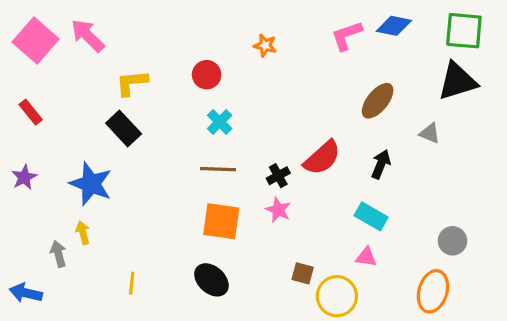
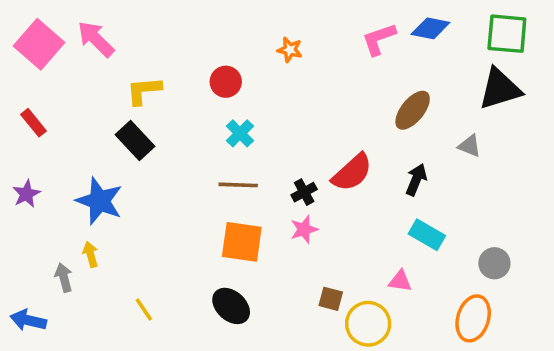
pink star: (278, 210) -> (304, 229), turned 30
cyan rectangle: (371, 216) -> (427, 235), moved
yellow line: (132, 283) -> (144, 310), turned -40

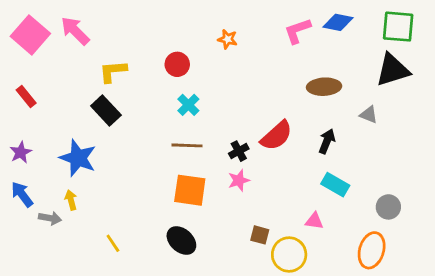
brown ellipse: (413, 110) -> (324, 87), turned 48
gray arrow: (64, 277) -> (50, 218), turned 115
blue arrow: (28, 320) -> (22, 194), moved, turned 40

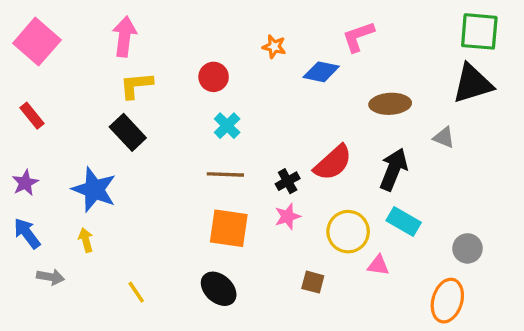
blue diamond: (338, 22) -> (321, 72), moved
pink arrow: (75, 31) -> (124, 37), moved, turned 52
black arrow: (327, 141) -> (394, 169), size x1.4
gray arrow: (50, 218) -> (50, 277), moved
yellow circle: (289, 254) -> (348, 232), moved

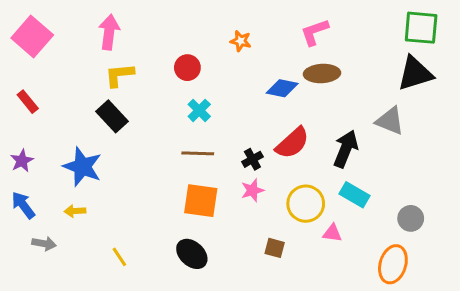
blue diamond: (321, 72) -> (282, 88), moved
brown ellipse: (390, 104) -> (322, 74), moved
gray triangle: (444, 137) -> (390, 121), size x1.5
yellow arrow: (86, 240) -> (75, 211), turned -78

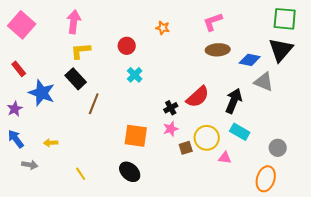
black triangle: (415, 74) -> (281, 50), turned -32
blue diamond: (282, 88) -> (250, 60), moved
brown line: (198, 153) -> (94, 104), moved, turned -70
blue star: (82, 167) -> (42, 93), moved
brown square: (275, 248) -> (186, 148), moved, turned -32

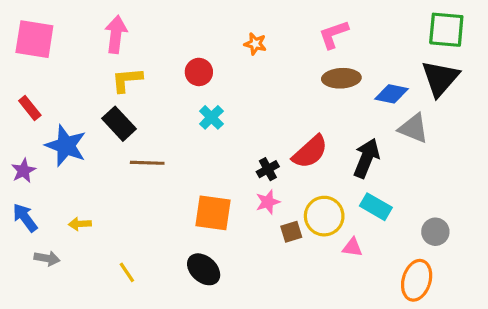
pink square: (22, 25) -> (34, 39), turned -32
brown line: (94, 104) -> (147, 163), turned 70

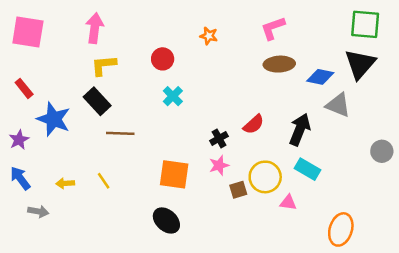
red semicircle: (310, 152) -> (254, 124), size x0.7
gray circle: (435, 232) -> (382, 151), moved
yellow line: (127, 272) -> (104, 181), moved

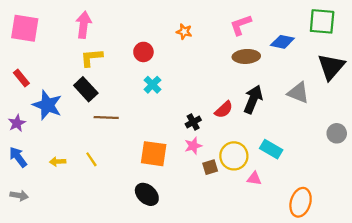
black triangle: (360, 64) -> (331, 67), moved
blue diamond: (320, 77) -> (282, 42), moved
black arrow: (300, 129) -> (253, 99), moved
gray arrow: (38, 212) -> (19, 195), moved

